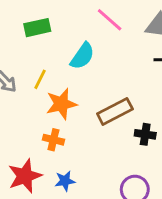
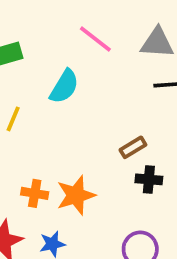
orange star: (61, 104) -> (76, 195), moved
brown rectangle: (115, 111) -> (133, 147), moved, size x0.6

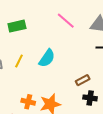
cyan semicircle: (64, 86) -> (47, 58), moved

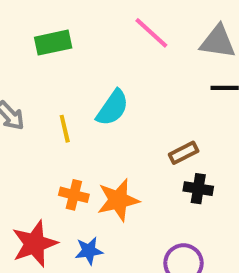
yellow line: (19, 61) -> (65, 129), moved, turned -40

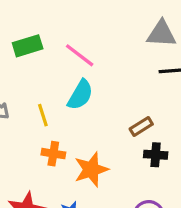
pink line: (151, 33) -> (80, 55), moved
orange cross: (74, 195) -> (53, 154), moved

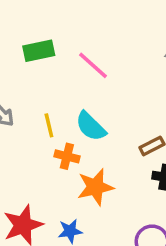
cyan semicircle: (80, 95) -> (91, 126), moved, turned 100
orange cross: (53, 154) -> (67, 156), moved

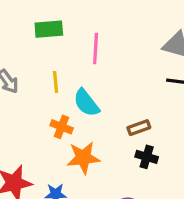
pink line: (93, 65) -> (96, 49), turned 44
yellow line: (49, 125) -> (56, 82), moved

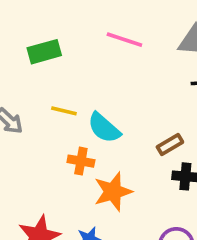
pink line: (96, 49) -> (124, 40), moved, turned -64
yellow line: (56, 82) -> (64, 111), turned -60

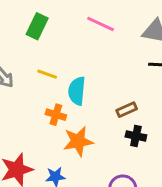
green rectangle: (44, 52) -> (37, 26), turned -55
cyan semicircle: (104, 128) -> (77, 91), turned 48

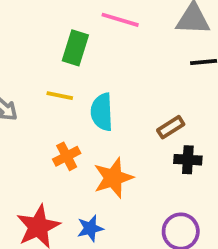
green rectangle: (37, 26) -> (75, 48), moved
orange cross: (56, 115) -> (67, 156), moved, turned -36

